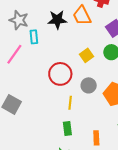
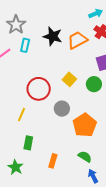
orange trapezoid: (82, 16) -> (77, 40), turned 70
yellow square: (87, 55) -> (69, 79), turned -32
yellow line: (70, 103) -> (22, 115), moved

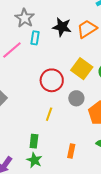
yellow square: (69, 79) -> (82, 69), size x1.5
yellow line: (22, 115) -> (49, 114), moved
green rectangle: (28, 143) -> (34, 141), moved

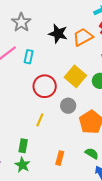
cyan rectangle: (35, 38) -> (29, 57), moved

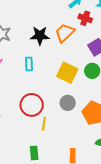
cyan rectangle: (29, 57) -> (29, 64), moved
red circle: (45, 86) -> (32, 105), moved

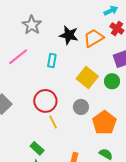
yellow line: (44, 124) -> (53, 122), turned -48
green rectangle: (34, 153) -> (37, 148), turned -56

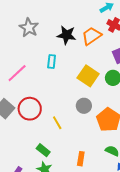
pink line: (18, 57) -> (17, 73), moved
red circle: (45, 101) -> (30, 109), moved

